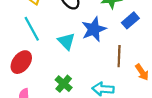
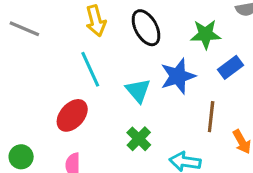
green cross: (64, 84) -> (139, 139), moved

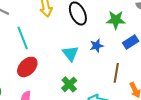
cyan line: (90, 69) -> (23, 38), moved
blue star: (178, 76) -> (97, 46), size x0.6

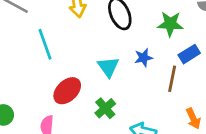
red ellipse: (27, 67) -> (67, 91), moved
brown line: (116, 73) -> (172, 79), moved

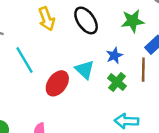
red ellipse: (67, 91) -> (57, 83), moved
green cross: (105, 108) -> (117, 82), moved

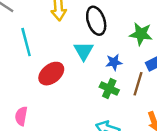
cyan triangle: (85, 70) -> (84, 51), moved
green cross: (117, 82) -> (109, 89), turned -30

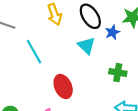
blue star: (114, 62) -> (112, 32), moved
red ellipse: (51, 74) -> (63, 86), moved, turned -60

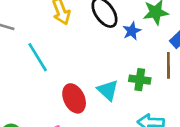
cyan triangle: (86, 46) -> (108, 90), moved

